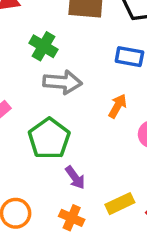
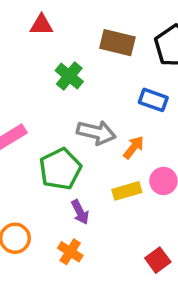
gray arrow: (62, 82) -> (96, 132), moved
yellow rectangle: (120, 204) -> (127, 191), moved

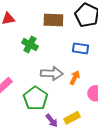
yellow rectangle: (127, 191) -> (72, 118), moved

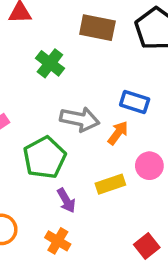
blue rectangle: (80, 48) -> (135, 102), moved
yellow rectangle: (72, 118) -> (110, 184), moved

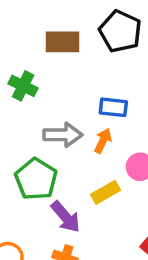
purple arrow: (66, 200) -> (65, 217), size x1.4

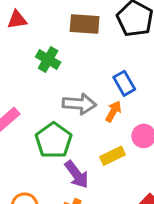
blue rectangle: (113, 107) -> (124, 83), turned 50

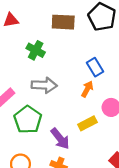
gray arrow: (79, 104) -> (44, 85), moved
green pentagon: (54, 140) -> (28, 120), moved

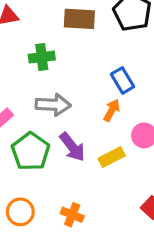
green cross: (36, 50) -> (42, 57), turned -36
purple arrow: (60, 139) -> (72, 147), moved

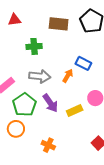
blue rectangle: (122, 80) -> (83, 63), turned -35
orange arrow: (112, 110) -> (68, 76), moved
orange circle: (20, 212) -> (16, 129), moved

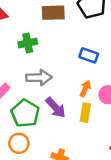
orange arrow: (68, 76) -> (85, 89), moved
yellow rectangle: (75, 111) -> (85, 113), turned -49

